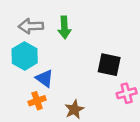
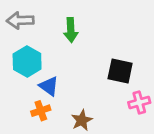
gray arrow: (31, 26) -> (20, 20), moved

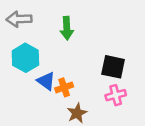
pink cross: (139, 102) -> (116, 95), moved
orange cross: (41, 111) -> (64, 87), moved

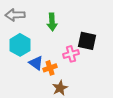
black square: (113, 67) -> (87, 41), moved
pink cross: (116, 95) -> (71, 54), moved

